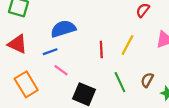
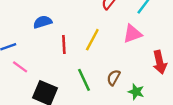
blue semicircle: (63, 29) -> (43, 22), moved, size x0.7

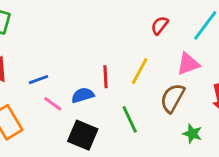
blue semicircle: (43, 22) -> (83, 95), moved
brown semicircle: (114, 78) -> (172, 98), moved, size x1.5

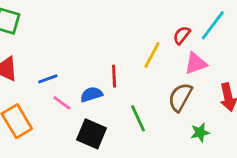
red semicircle: (160, 25) -> (182, 35), moved
yellow line: (140, 71) -> (152, 55), moved
green star: (192, 134) -> (200, 132), turned -30

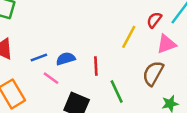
red line: (114, 76) -> (96, 66), moved
blue semicircle: (91, 94) -> (66, 59), moved

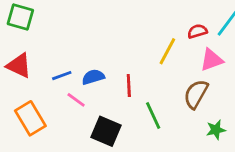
red semicircle: (154, 20) -> (197, 31), turned 35

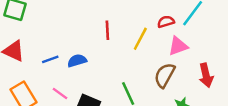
red line: (129, 86) -> (107, 30), moved
pink line: (76, 100) -> (60, 94), moved

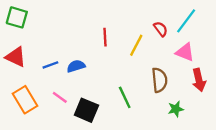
red semicircle: (166, 22) -> (161, 29), turned 70
pink triangle: (178, 46) -> (185, 52), moved, turned 42
brown semicircle: (165, 75) -> (159, 80), turned 145

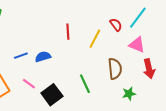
black square: (86, 110) -> (52, 95), turned 30

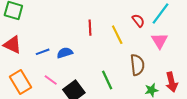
yellow line: (95, 39) -> (117, 35), turned -54
pink triangle: (137, 45) -> (159, 41), turned 36
red arrow: (149, 69) -> (172, 82), moved

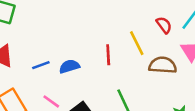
red line: (90, 28) -> (108, 55), moved
brown semicircle: (137, 65) -> (163, 65), moved, turned -80

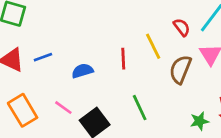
blue line: (41, 65) -> (43, 57), moved
brown semicircle: (163, 65) -> (180, 69), turned -72

